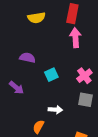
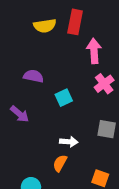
red rectangle: (72, 14) -> (75, 22), moved
pink cross: (84, 76) -> (104, 84), moved
orange semicircle: (38, 127) -> (60, 163), moved

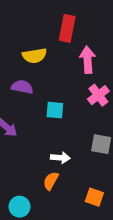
yellow semicircle: (45, 26) -> (34, 56), moved
cyan square: (64, 98) -> (55, 110), turned 30

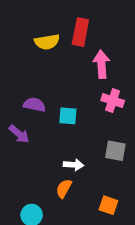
yellow semicircle: (34, 56) -> (47, 42), moved
purple semicircle: (22, 87) -> (34, 105), moved
pink cross: (98, 95) -> (113, 101), turned -35

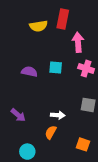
cyan square: (68, 116) -> (56, 68), moved
purple arrow: (19, 134) -> (18, 115), moved

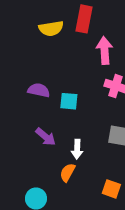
cyan square: (56, 68) -> (69, 101), moved
purple arrow: (18, 115) -> (46, 137), moved
white arrow: (58, 115) -> (77, 149), turned 88

